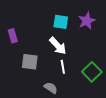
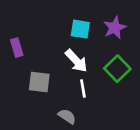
green square: (92, 72) -> (117, 69), moved

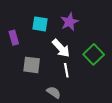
purple star: (115, 28) -> (69, 22), moved
cyan square: (80, 29) -> (40, 24), moved

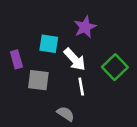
cyan square: (40, 24) -> (49, 44), moved
purple rectangle: (14, 38) -> (16, 59), moved

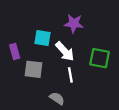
purple star: (85, 27) -> (74, 23), turned 30
green square: (115, 67) -> (100, 58), turned -35

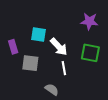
purple star: (74, 23) -> (89, 21), moved

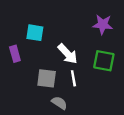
cyan square: (39, 35) -> (35, 33), moved
gray square: (30, 63) -> (47, 78), moved

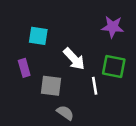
purple rectangle: (15, 54) -> (24, 68), moved
white line: (73, 78) -> (95, 86), moved

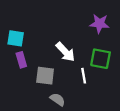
cyan square: (38, 36) -> (16, 38), moved

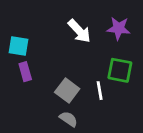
white arrow: (65, 52) -> (79, 31), moved
gray square: (45, 76) -> (67, 91), moved, turned 30

